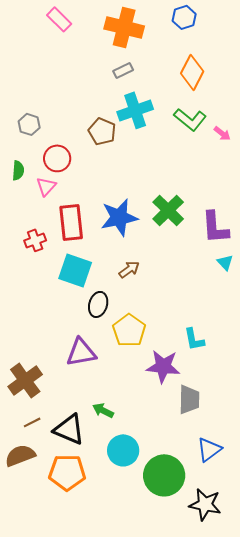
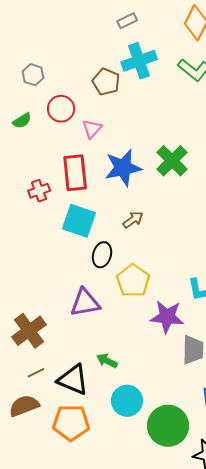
green semicircle: (18, 170) -> (22, 121), turned 54
pink triangle: (46, 186) -> (92, 129), moved

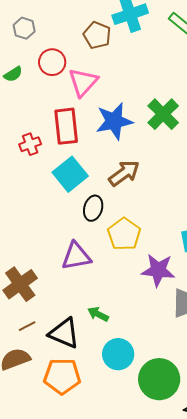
pink triangle: (92, 129) -> (83, 82), size x1.5
brown arrow: (133, 220) -> (124, 173), size x1.5
cyan square: (79, 221) -> (70, 174), turned 32

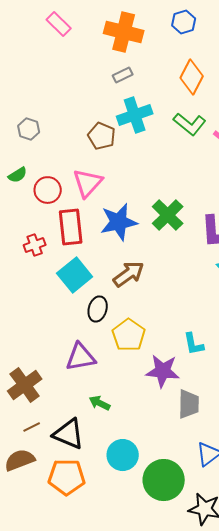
red circle: (52, 62) -> (48, 190), moved
green arrow: (98, 314) -> (100, 403), moved

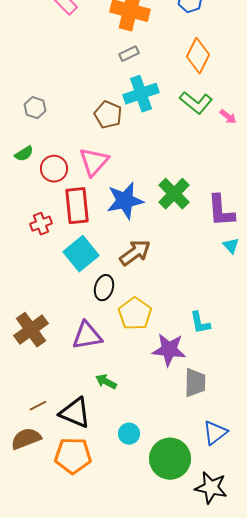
brown cross: (25, 385) -> (31, 330), moved
cyan circle: (123, 455) -> (129, 434), size x0.7

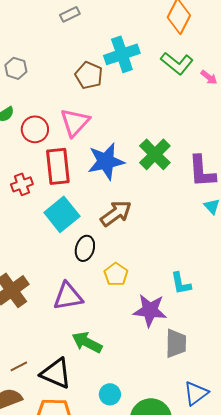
gray rectangle: (129, 54) -> (70, 14), moved
yellow pentagon: (135, 314) -> (116, 274), size x0.7
green arrow: (106, 382) -> (87, 342), size x1.4

